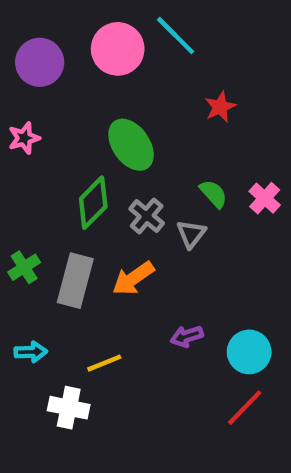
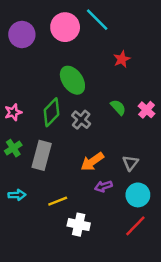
pink star: (24, 138) -> (13, 112), moved
gray triangle: (191, 234) -> (130, 163), moved
orange arrow: (133, 278) -> (92, 162), moved
white cross: (69, 408) -> (79, 225), moved

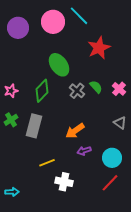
red star: (122, 59) -> (99, 48), size x1.6
gray cross: (81, 120) -> (77, 91), moved
gray triangle: (130, 163) -> (120, 123), moved, turned -32
cyan arrow: (17, 195) -> (12, 192), moved

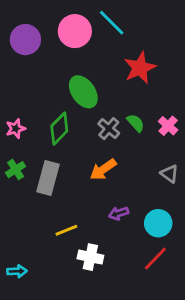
orange arrow: (75, 131) -> (103, 170), moved

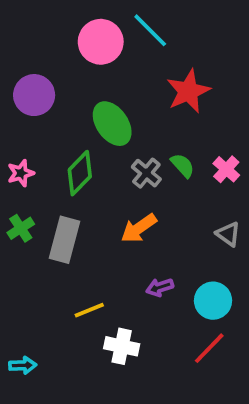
purple circle: (25, 40) -> (34, 95), moved

